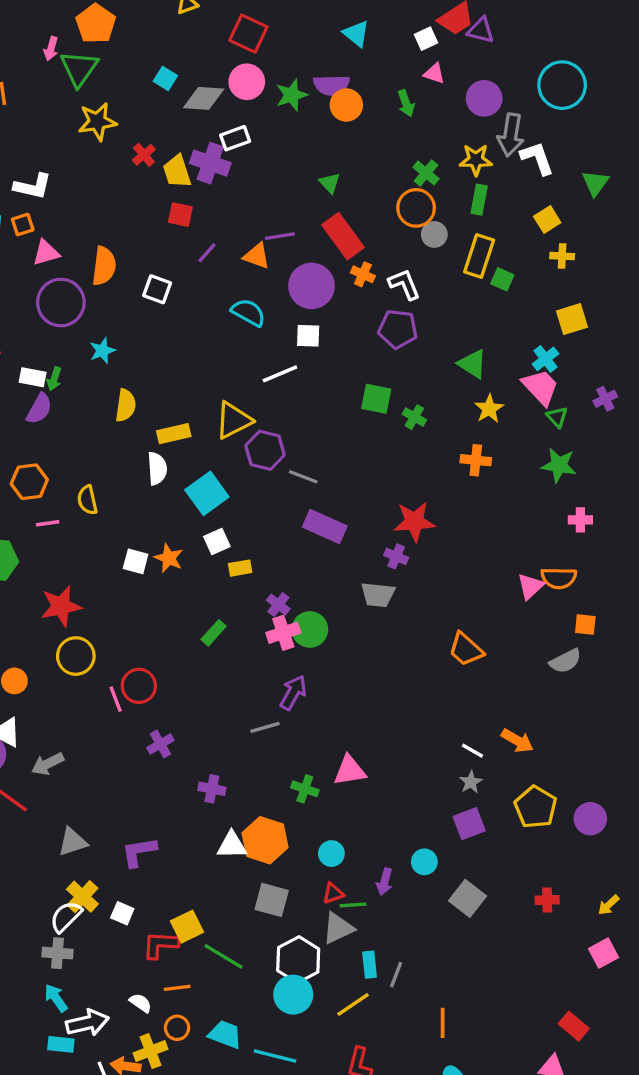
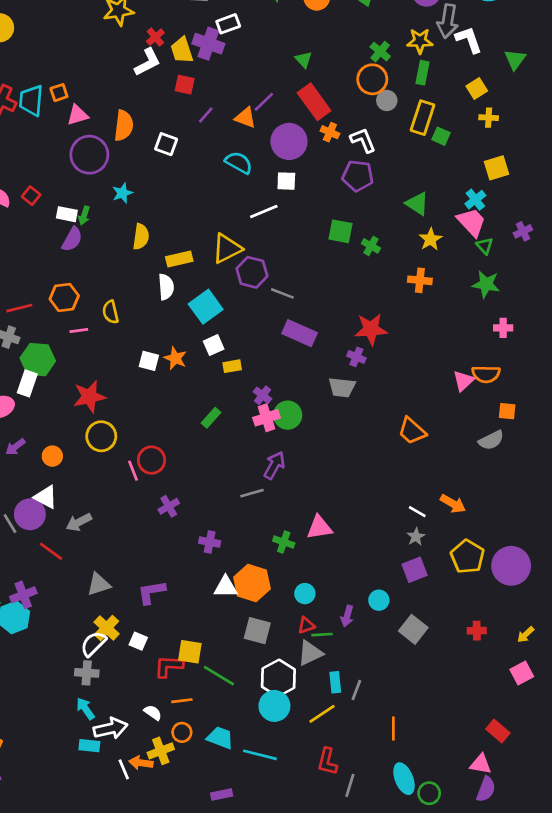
white L-shape: (33, 186) -> (148, 62), moved, turned -40
purple line: (280, 236) -> (264, 102), turned -35
purple circle: (590, 819) -> (511, 566), size x1.5
yellow square: (187, 927) -> (190, 652), turned 35

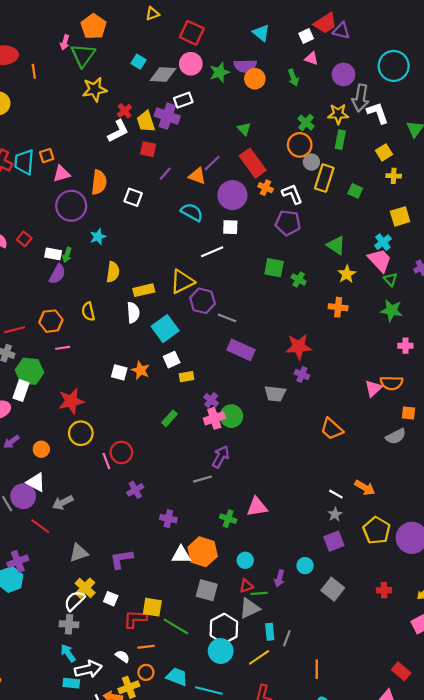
yellow rectangle: (423, 118) -> (324, 178), moved
yellow semicircle: (111, 312) -> (88, 311), moved
purple cross: (356, 357) -> (302, 374), moved

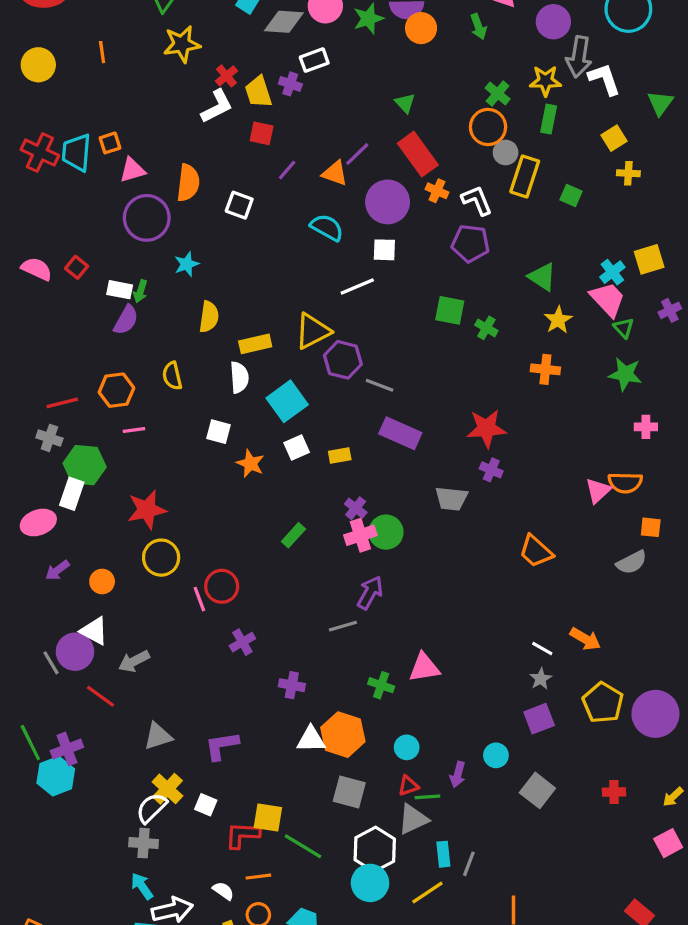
orange line: (34, 71) -> (102, 52), moved
purple cross: (167, 116) -> (290, 84), size x0.6
yellow square: (400, 216) -> (649, 259), moved
white square: (119, 372) -> (218, 432), moved
yellow rectangle: (187, 377) -> (340, 456), moved

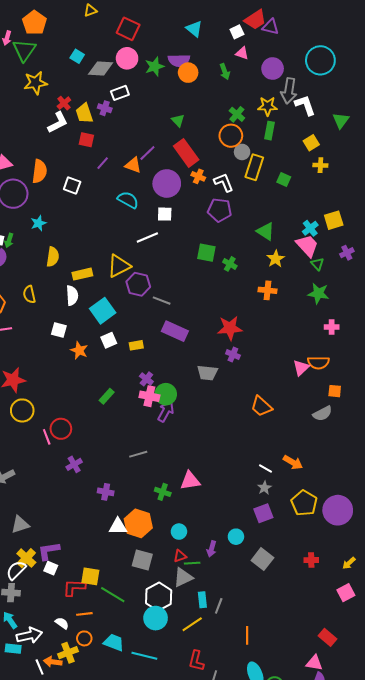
pink cross: (360, 535) -> (149, 396), turned 30
purple arrow: (370, 593) -> (166, 411), moved
purple L-shape: (222, 746) -> (49, 551), moved

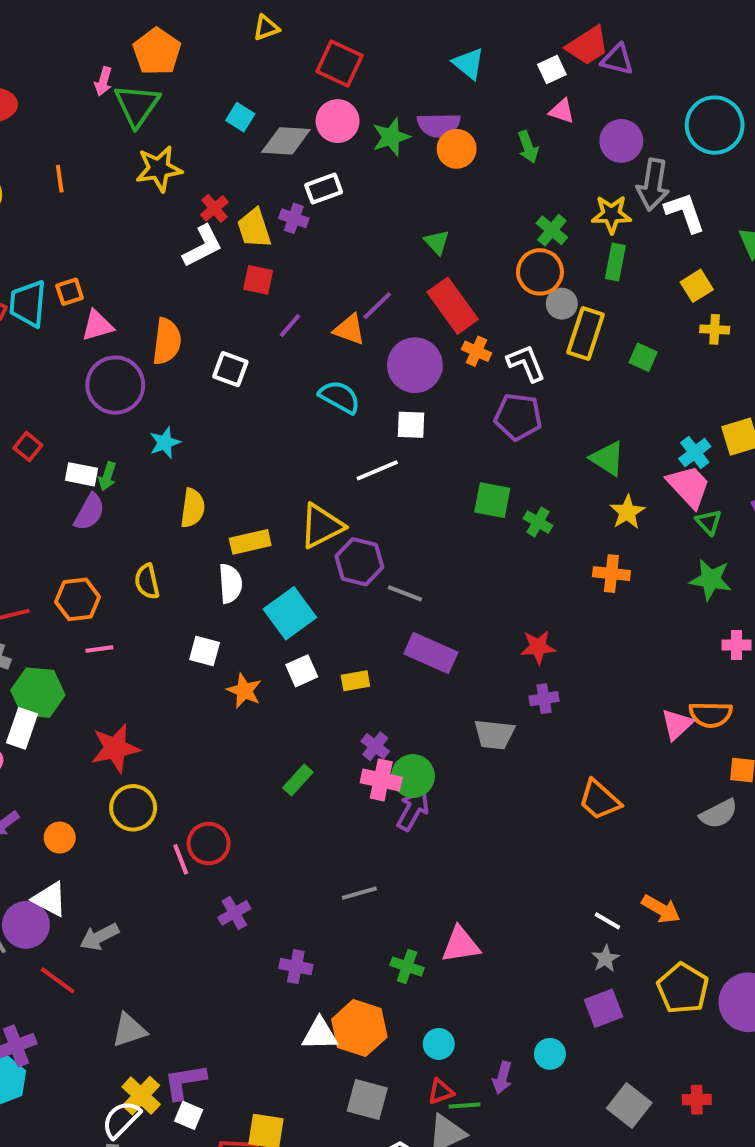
red star: (230, 328) -> (538, 647), size x0.7
purple cross: (233, 354) -> (544, 699), turned -32
gray square: (262, 559) -> (629, 1105), moved

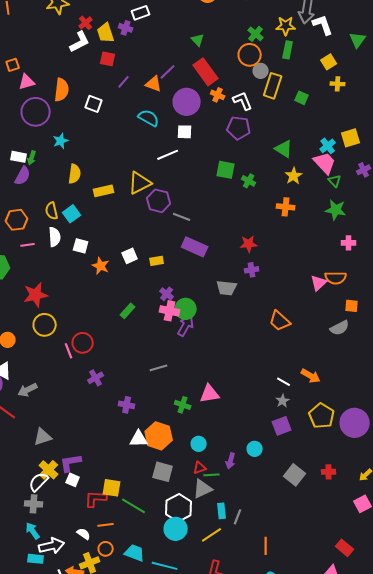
white semicircle: (230, 584) -> (55, 237), moved
cyan square: (290, 613) -> (72, 214), moved, size x0.7

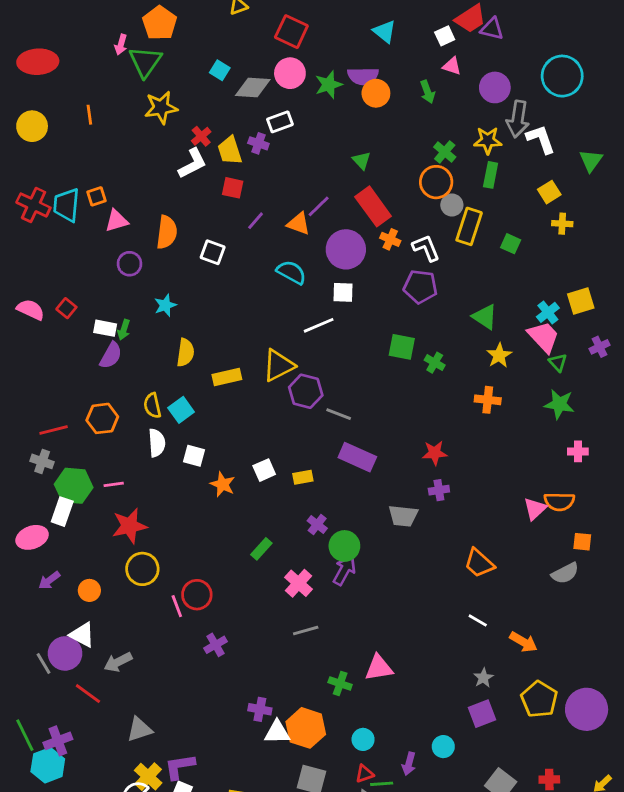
purple circle: (36, 112) -> (129, 264), size x0.6
pink line: (28, 245) -> (114, 484), moved
pink cross: (170, 311) -> (299, 583), moved, turned 30
white line: (284, 382) -> (478, 620), moved
purple cross: (127, 405) -> (260, 709), moved

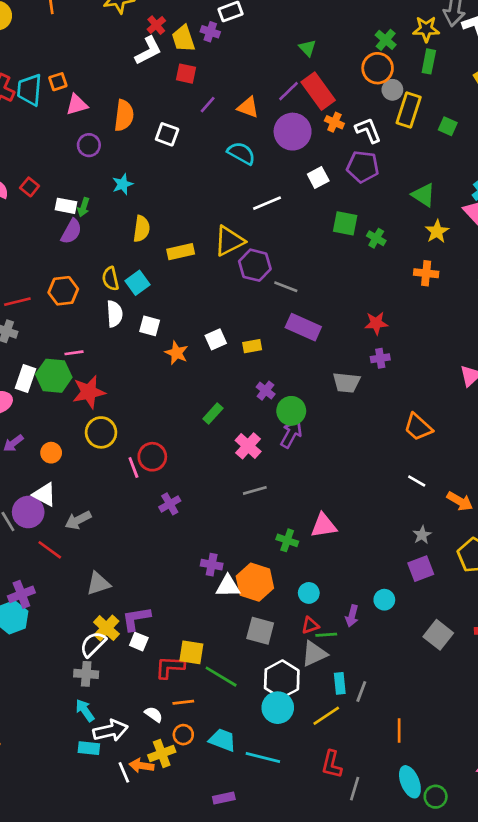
purple line: (319, 206) -> (289, 91), moved
white square: (343, 292) -> (318, 177), moved, turned -30
green hexagon: (74, 486) -> (54, 376), moved

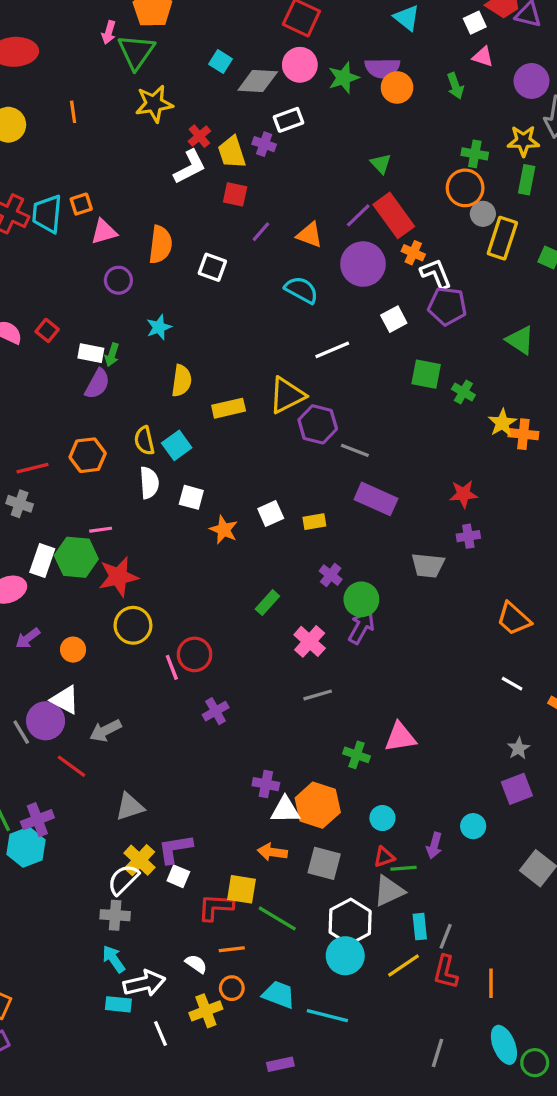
green cross: (386, 40) -> (475, 154), turned -30
white L-shape: (368, 130) -> (436, 274), moved
yellow star: (437, 231) -> (502, 423), moved
red L-shape: (332, 764) -> (446, 972), moved
orange arrow: (141, 766) -> (272, 852), moved

